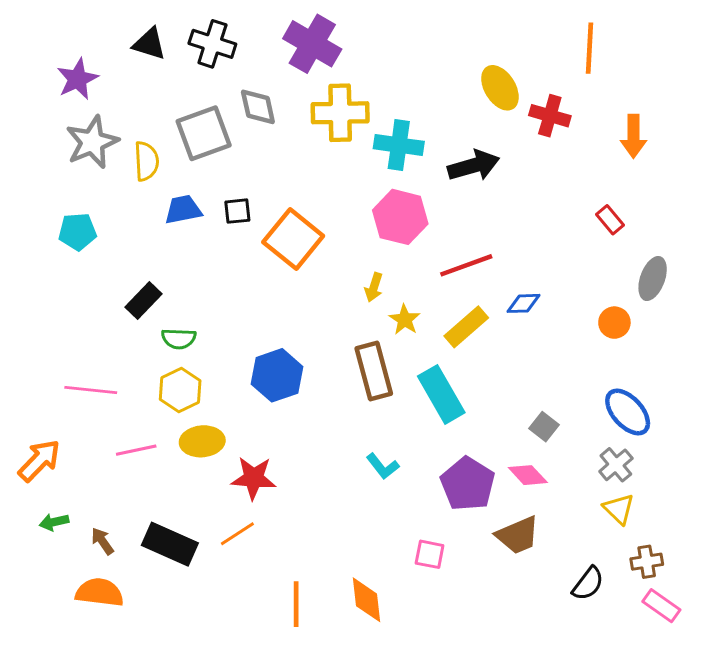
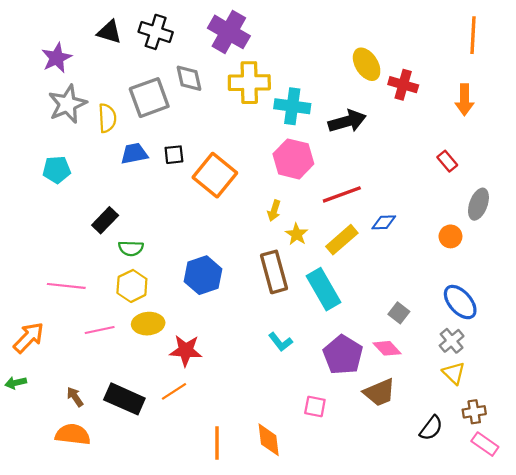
orange line: (589, 48) -> (473, 35), moved
green arrow: (54, 522) -> (16, 383), moved

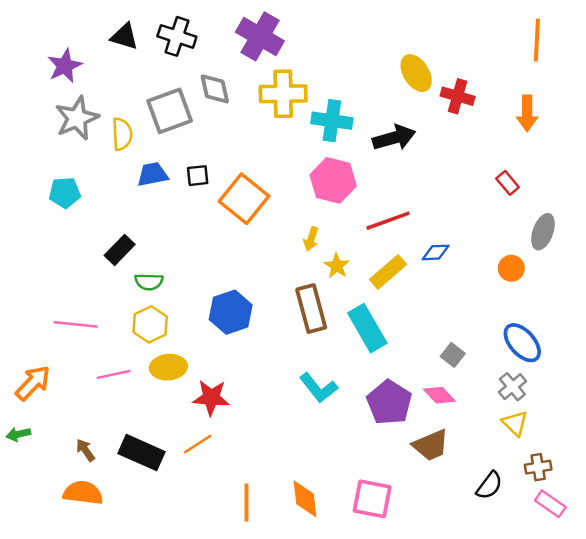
cyan L-shape: (280, 342) -> (318, 388), size x1.4
pink square: (315, 406) -> (372, 499), moved, size x1.6

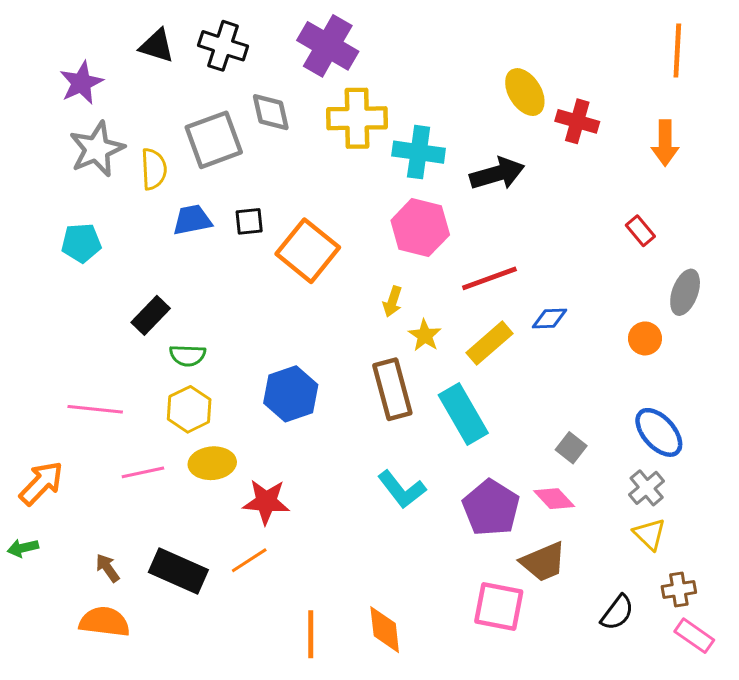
pink square: (372, 499) -> (499, 606), moved

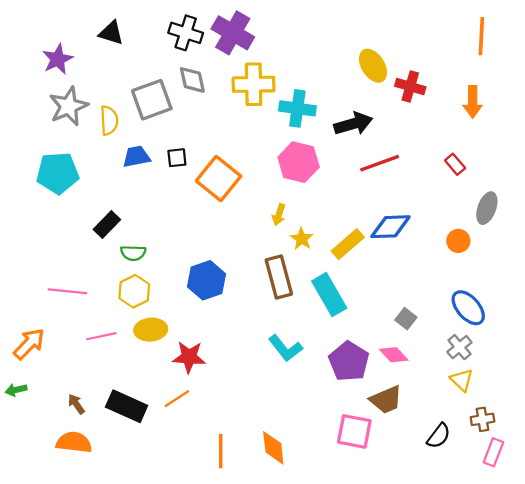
black cross: (223, 46) -> (186, 33), moved
cyan pentagon: (81, 243) -> (58, 173), size x1.5
red line: (489, 278) -> (380, 163), moved
blue diamond: (550, 318) -> (390, 227), size x1.6
pink rectangle: (694, 636) -> (493, 452), turned 76

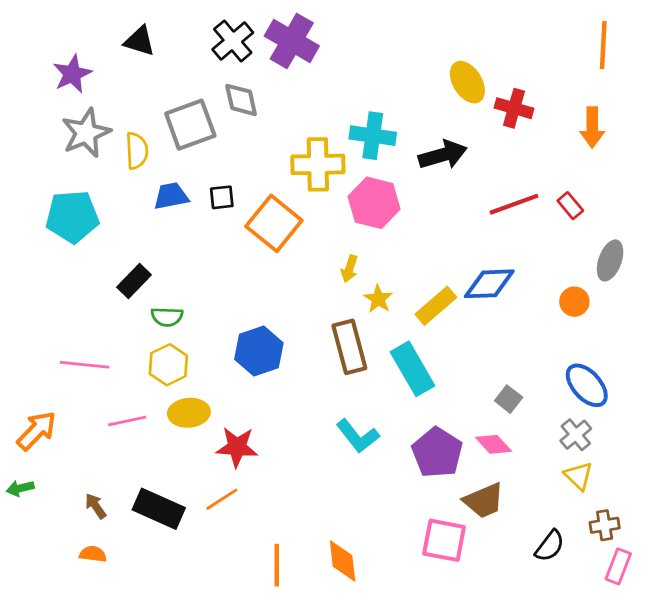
black cross: (186, 33) -> (233, 41), turned 32
yellow cross: (254, 84) -> (318, 164), moved
red line: (380, 163) -> (514, 204), moved
orange semicircle: (74, 442) -> (93, 554), size x0.6

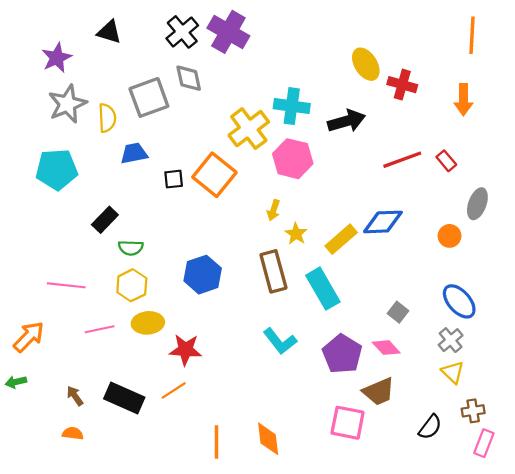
yellow cross: (318, 164) -> (249, 129), turned -36
black square: (222, 197) -> (174, 179), moved

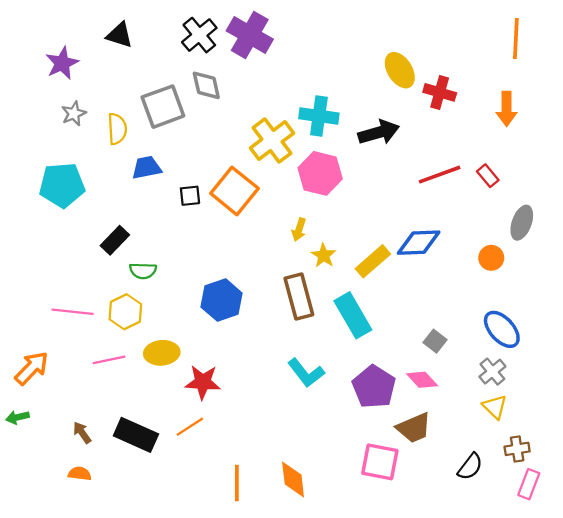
gray star: (67, 104) -> (74, 114), size x0.6
yellow hexagon: (132, 285) -> (125, 312), moved

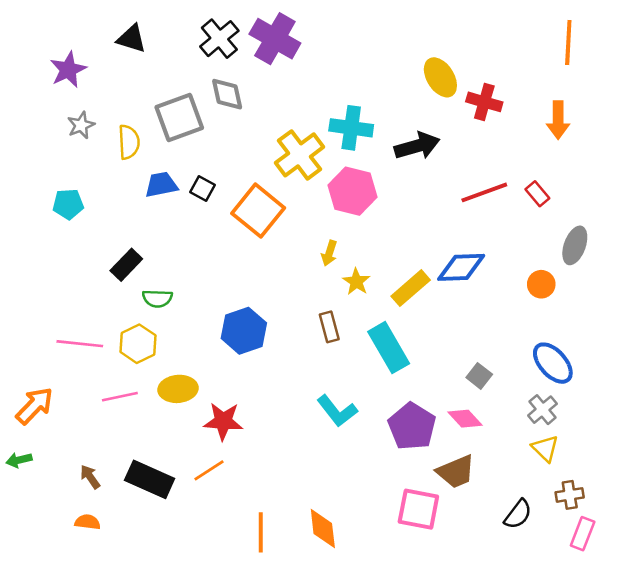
cyan pentagon: (62, 185) -> (68, 204), size x0.6
black square: (190, 196) -> (203, 189), moved, turned 35
brown rectangle: (299, 297) -> (329, 327), size x0.6

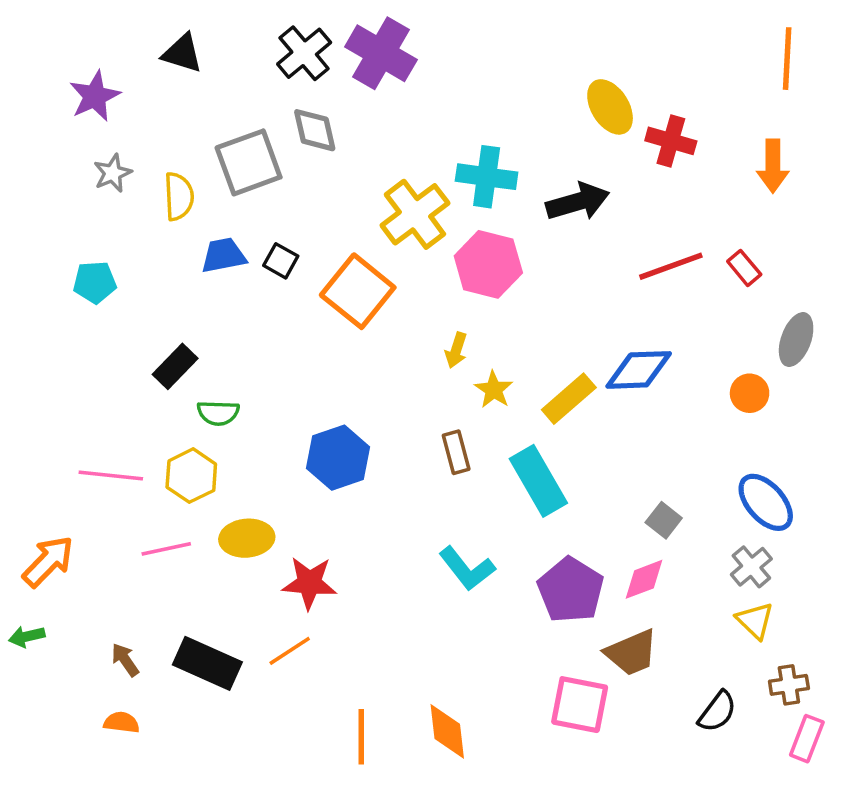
pink diamond: (465, 419) -> (644, 579), turned -68

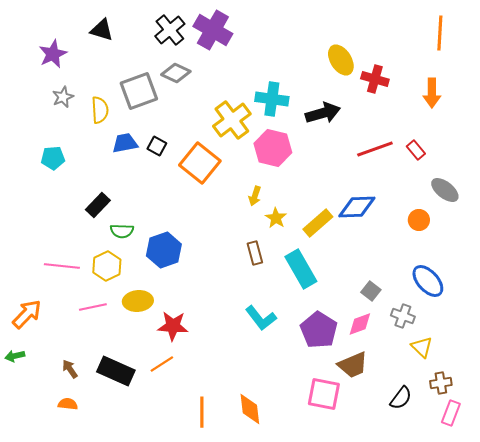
gray diamond: (315, 130) -> (176, 73), turned -52
gray ellipse: (796, 340) -> (445, 190), turned -72
blue hexagon: (338, 458) -> (164, 250), moved
gray cross: (751, 567) -> (403, 316), moved, turned -30

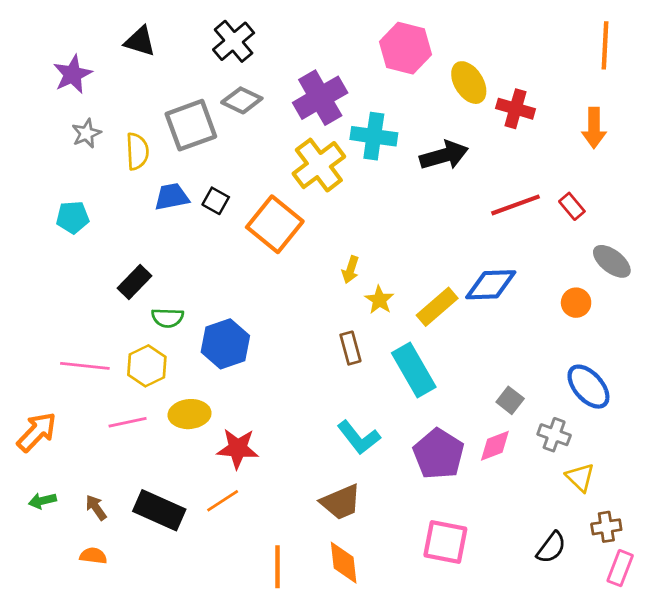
purple cross: (213, 30) -> (320, 98), moved, turned 30
pink hexagon: (273, 148) -> (405, 48), moved
green arrow: (15, 356) -> (42, 501), moved
brown trapezoid: (353, 365) -> (341, 502), moved

